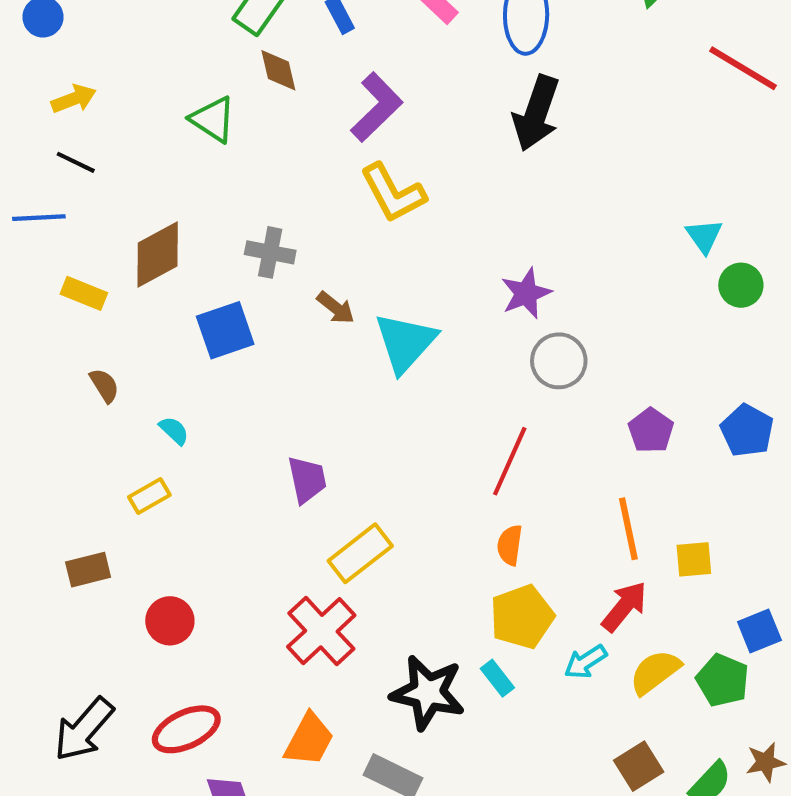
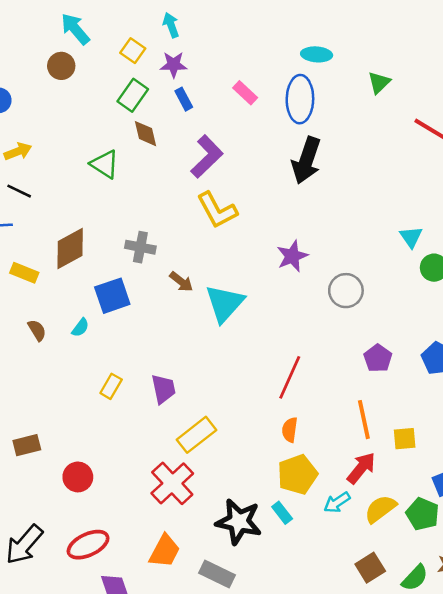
purple star: (526, 293) -> (292, 256), moved
gray circle: (559, 361) -> (346, 291), moved
cyan semicircle: (174, 430) -> (80, 328), moved, turned 84
yellow rectangle: (149, 496) -> (111, 386), moved, turned -30

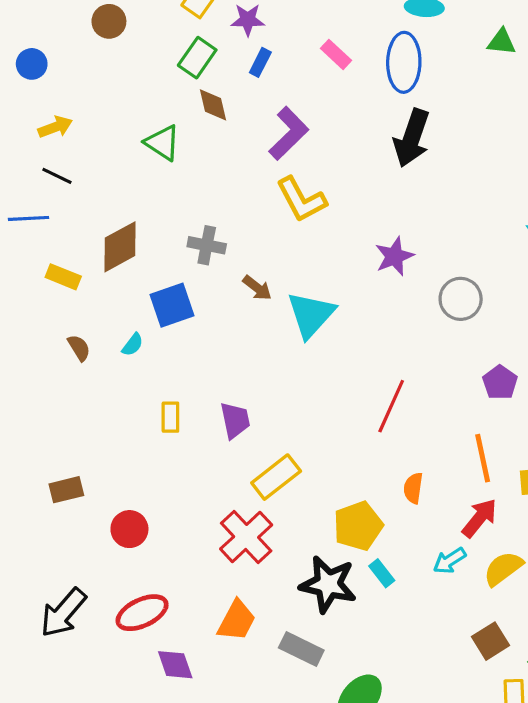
green triangle: (379, 83) -> (502, 42), turned 50
blue rectangle: (184, 99) -> (260, 62), turned 55
yellow rectangle: (111, 386) -> (170, 417), turned -30
orange semicircle: (290, 430) -> (413, 488), moved
yellow pentagon: (297, 474) -> (358, 526), moved

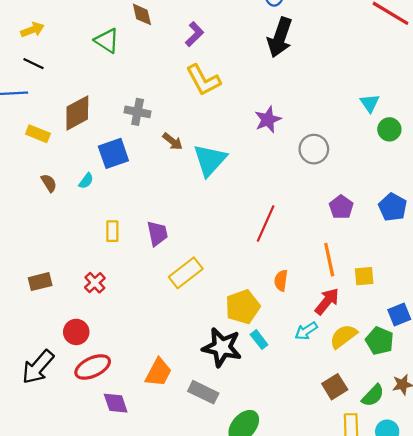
purple L-shape: (289, 133) -> (194, 34), size x0.7
red circle: (129, 529) -> (76, 332), moved
red cross: (246, 537) -> (95, 283), moved, size x0.6

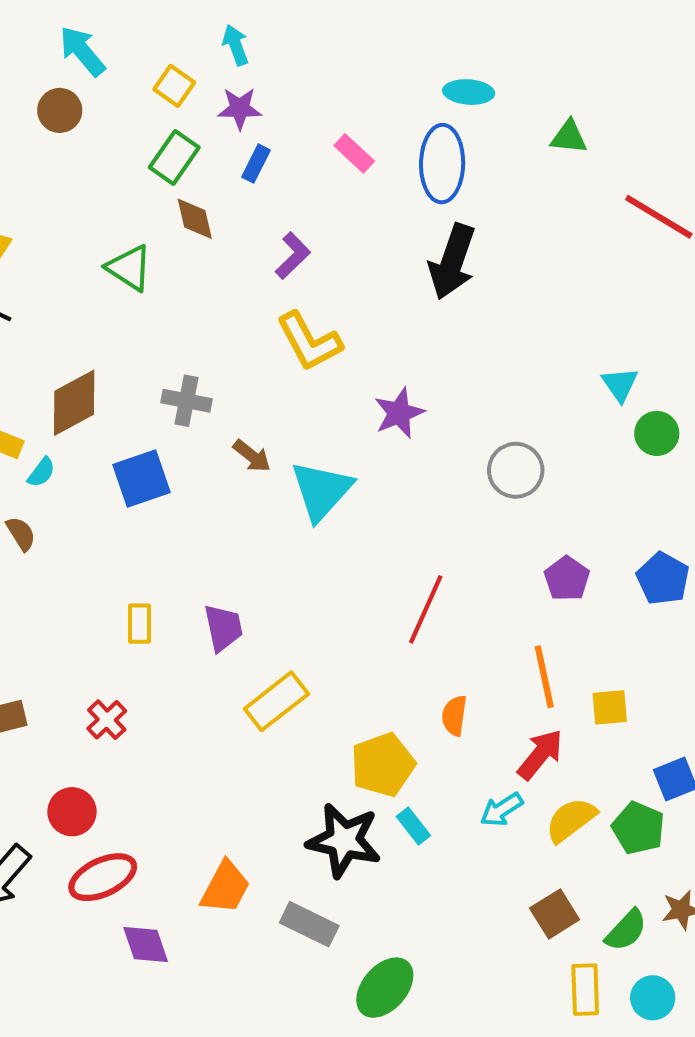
purple star: (268, 120) -> (399, 413), moved
cyan semicircle: (86, 181) -> (41, 472), moved

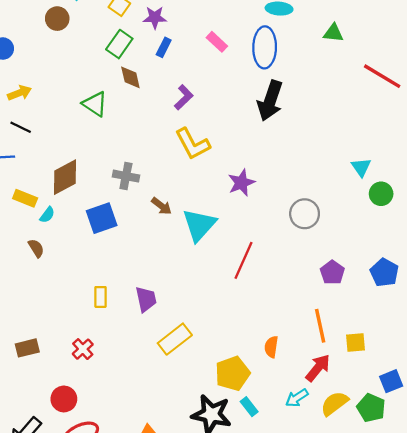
red line: (426, 609) -> (244, 260), moved

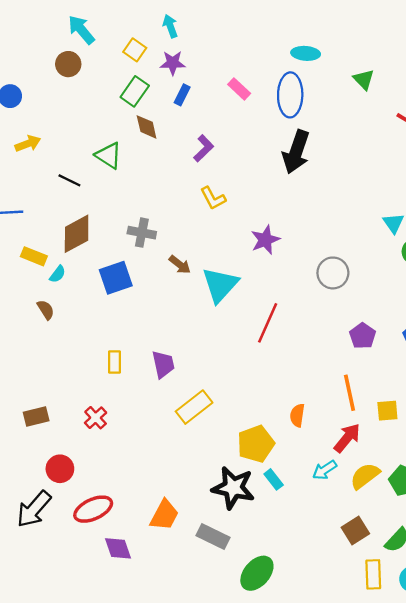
green triangle: (333, 33) -> (364, 79), turned 40
black line: (21, 127) -> (69, 180), moved
yellow L-shape: (193, 144) -> (213, 198), size x0.7
red circle: (64, 399) -> (60, 469), moved

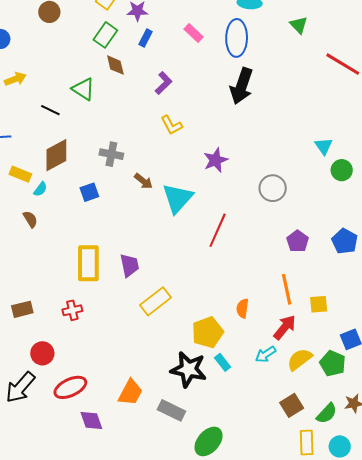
blue square: (116, 278) -> (89, 192), size x0.7
yellow rectangle: (115, 362) -> (88, 263), size x1.8
red cross: (96, 418) -> (72, 310), turned 30

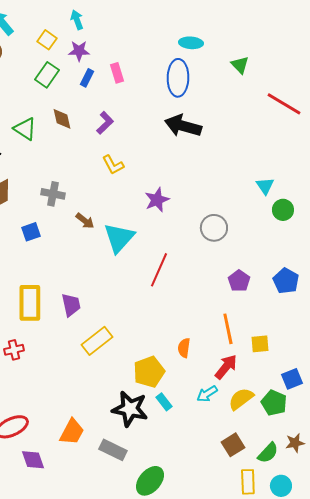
pink rectangle: (194, 33) -> (117, 73), moved, turned 30
brown diamond: (115, 65) -> (62, 119), moved
black arrow: (242, 86) -> (183, 126), turned 87

